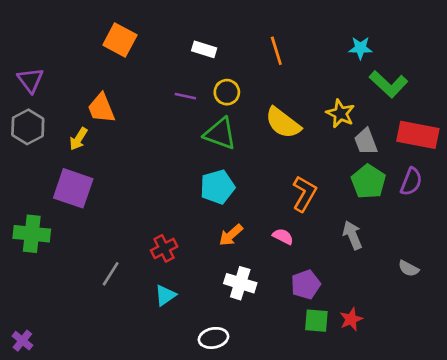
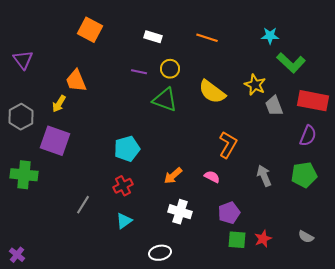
orange line: (276, 51) -> (207, 38), turned -55
gray hexagon: (28, 127) -> (21, 117), moved
green pentagon: (368, 182) -> (304, 175), moved, turned 30
cyan pentagon: (217, 187) -> (127, 149), moved
gray semicircle: (409, 268) -> (306, 237), moved

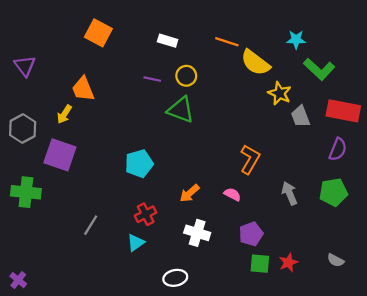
yellow semicircle: (212, 92) -> (255, 63), moved
red cross: (123, 186) -> (146, 214), moved

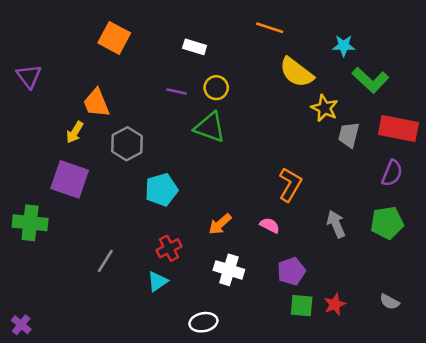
orange line: (227, 42) -> (270, 28), moved
gray trapezoid: (300, 116) -> (349, 135), turned 35
gray hexagon: (23, 128) -> (127, 144), moved

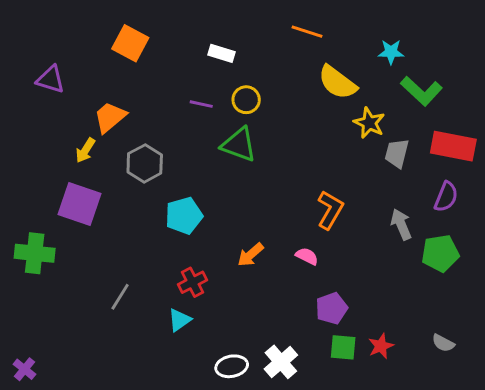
purple triangle: (29, 76) -> (51, 79), moved, turned -36
orange trapezoid: (96, 103) -> (110, 117), turned 72
gray arrow: (336, 224) -> (401, 224), moved
white cross: (229, 270) -> (281, 362), moved, turned 32

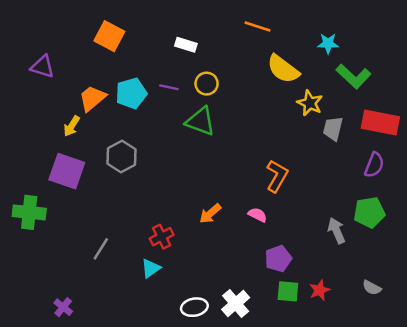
gray hexagon: (145, 163) -> (121, 156), moved
cyan pentagon: (184, 216) -> (131, 93), moved
gray arrow: (401, 224) -> (337, 231), moved
purple cross: (24, 369) -> (63, 307), moved

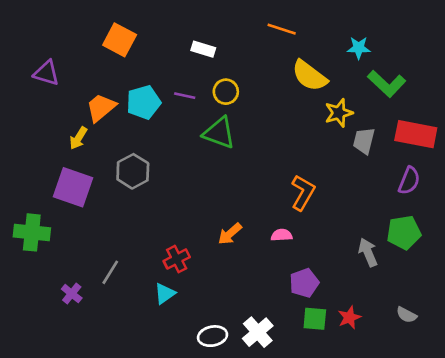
yellow star: (310, 103) -> (339, 113), turned 30
pink semicircle: (258, 215) -> (282, 235), turned -30
purple cross: (63, 307) -> (72, 294), moved

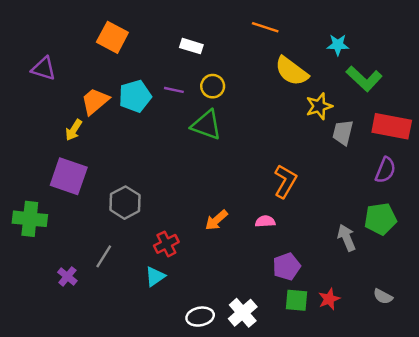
gray hexagon: (133, 171) -> (125, 203), moved

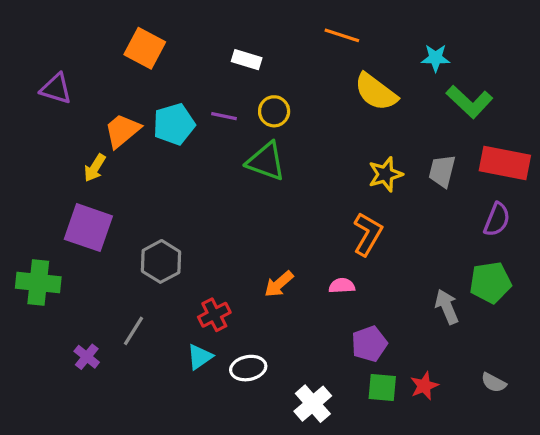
yellow star: (319, 106) -> (385, 174), moved
white ellipse: (200, 317) -> (248, 368), moved

